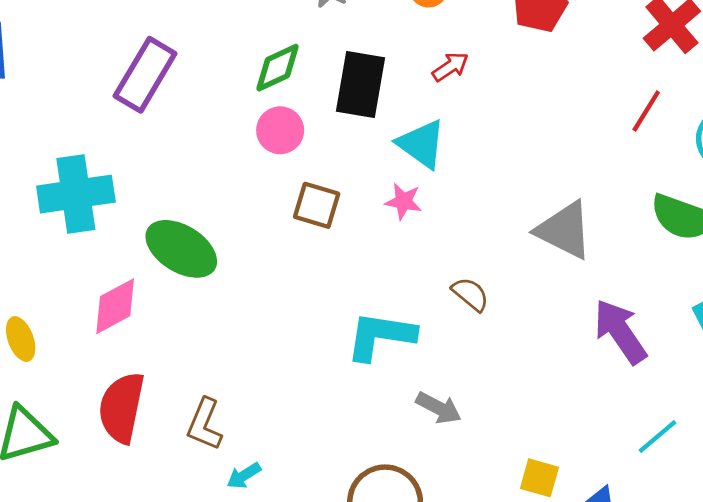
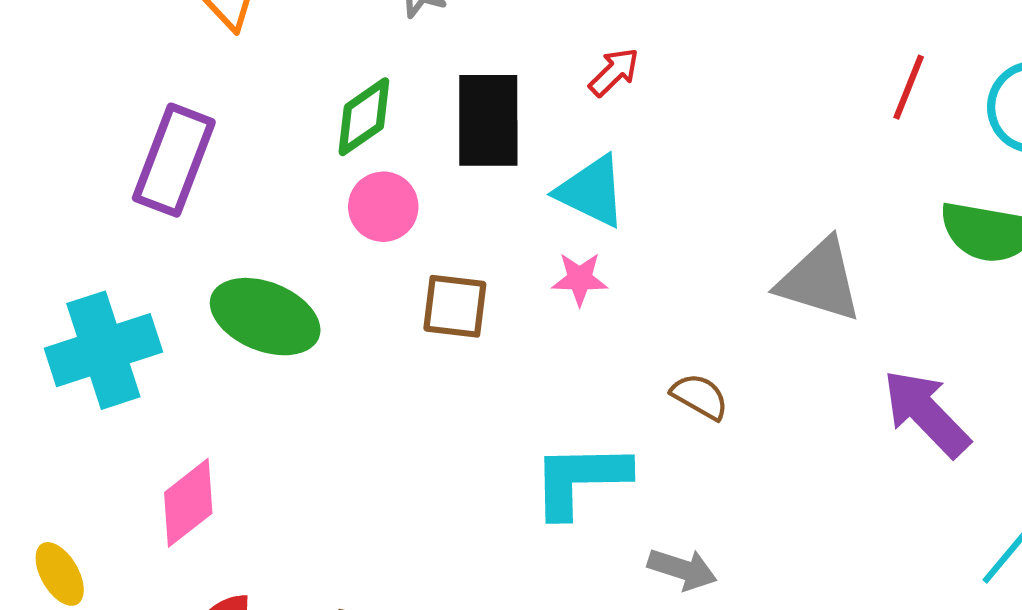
green ellipse: (181, 249) -> (265, 317), moved

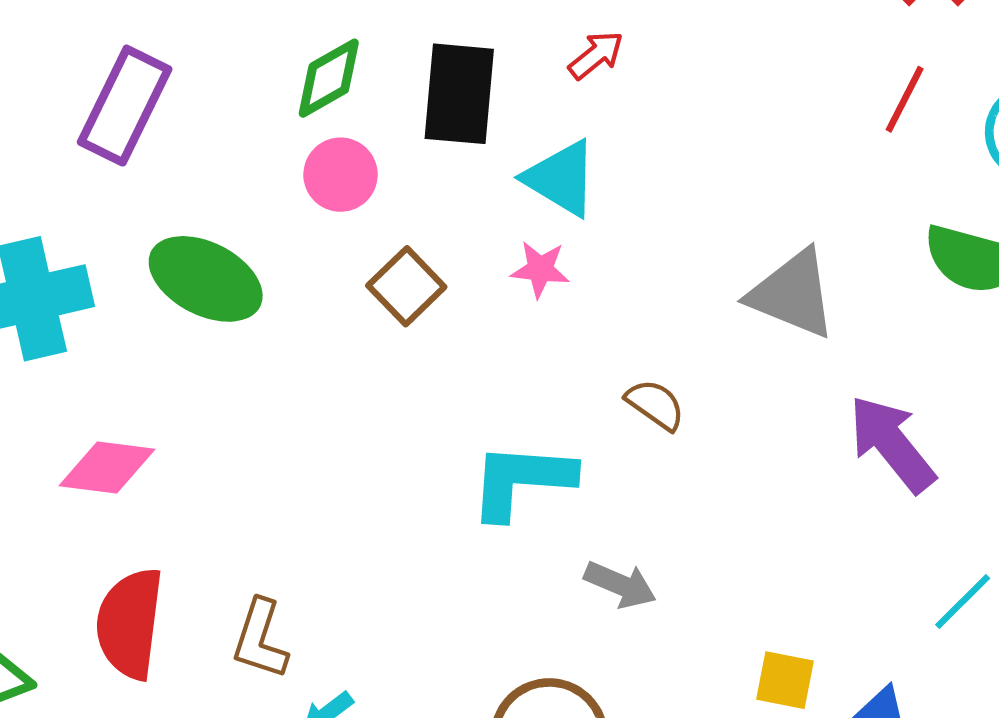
brown square: (455, 306) -> (406, 286), turned 34
pink diamond: (188, 503) -> (107, 467), turned 40

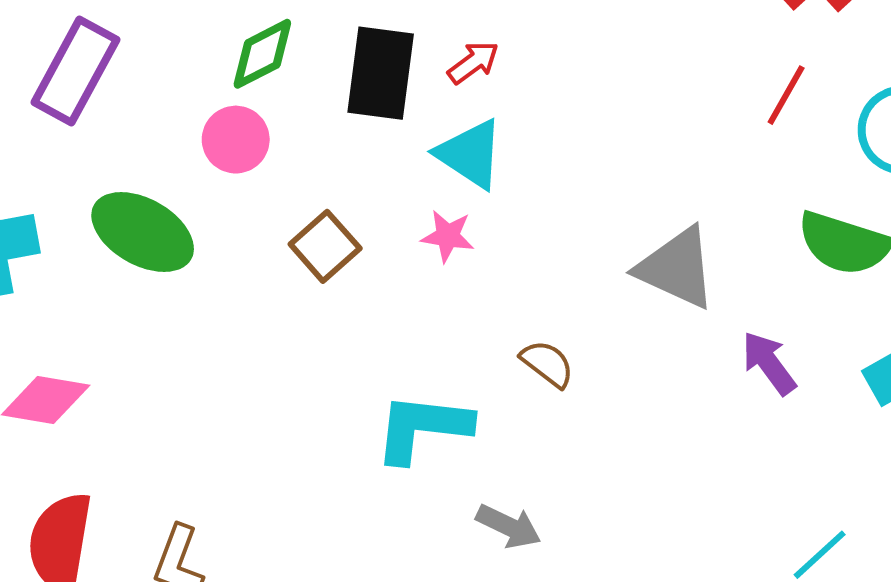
red arrow: (596, 55) -> (473, 62), moved
pink circle: (341, 175) -> (236, 140), moved
purple arrow: (892, 444) -> (769, 363), moved, size x0.7

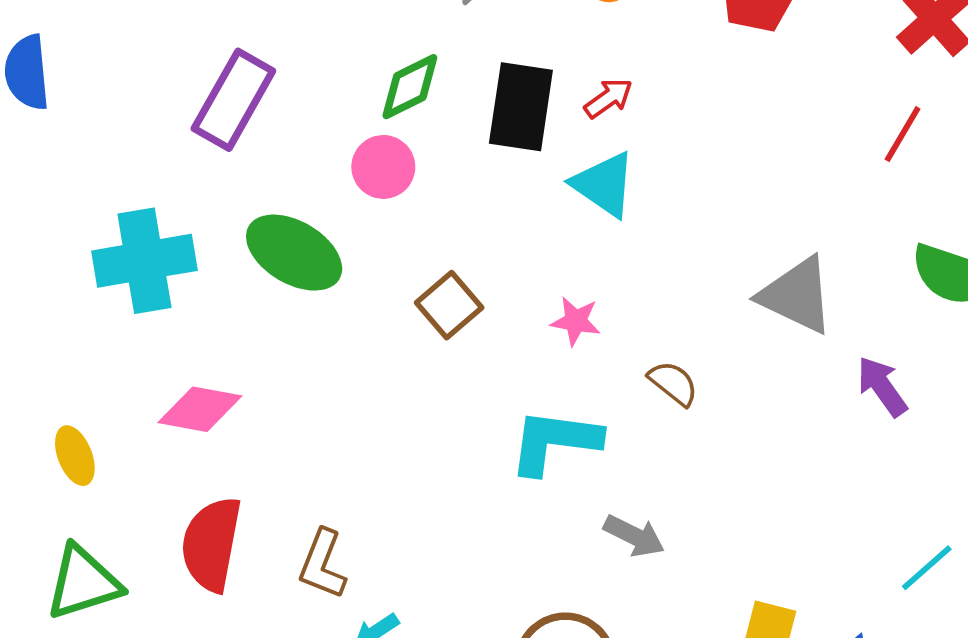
pink star: (448, 236) -> (576, 321), moved
brown square: (325, 246) -> (449, 305), moved

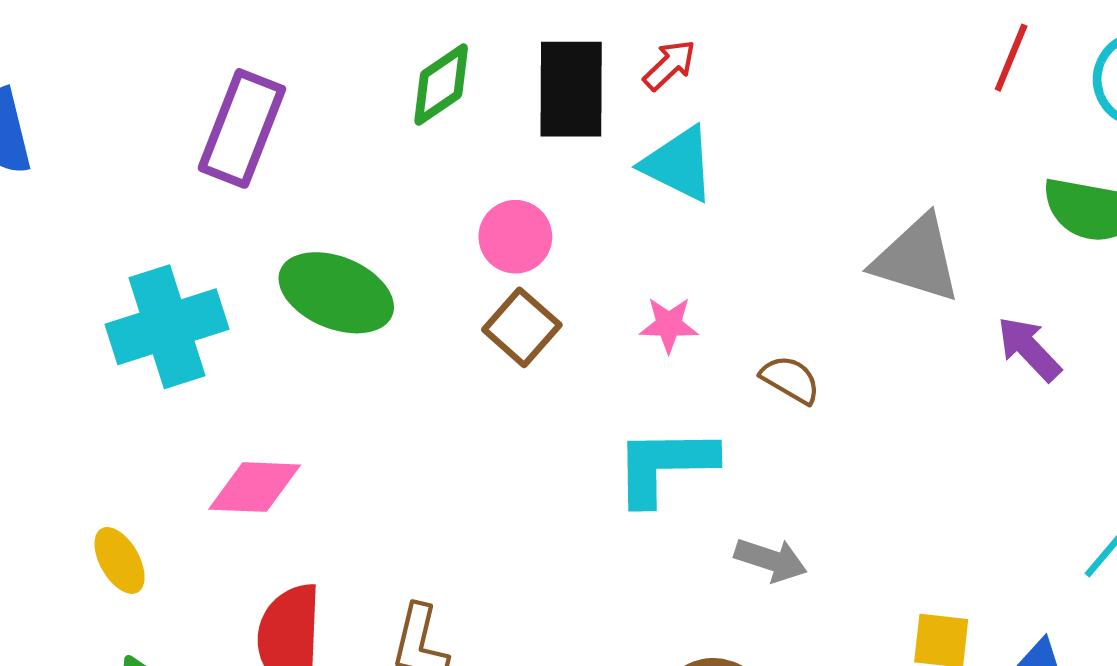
pink circle: (383, 167) -> (515, 237), moved

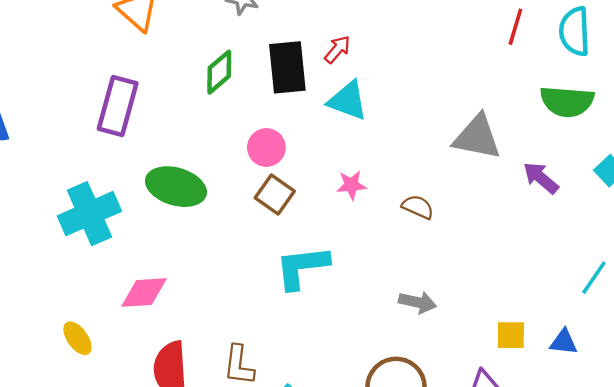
cyan L-shape: (665, 466) -> (302, 267), moved

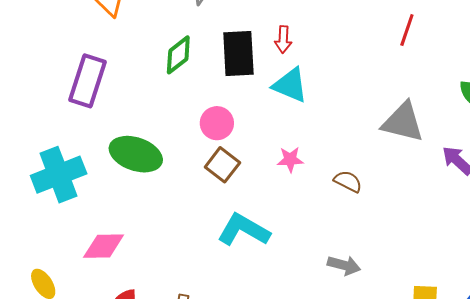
red line: (515, 27) -> (407, 30), moved
red arrow: (337, 49) -> (283, 40), turned 140
cyan L-shape: (302, 267) -> (244, 230), turned 34

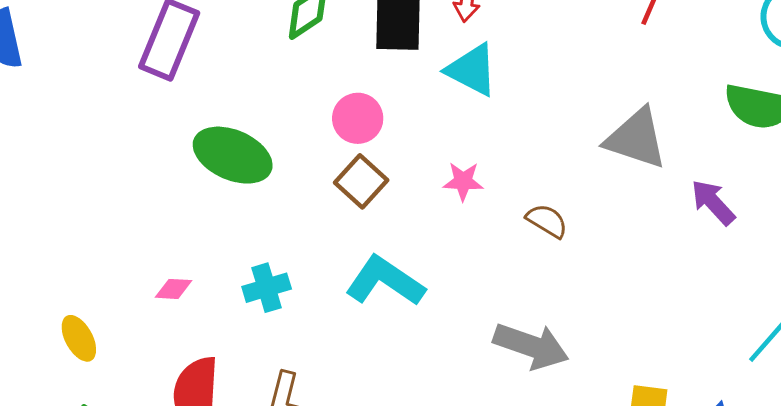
cyan cross: (59, 175) -> (267, 288), moved, size x0.6
pink diamond: (104, 246) -> (174, 289), size x0.6
gray arrow: (344, 265) -> (531, 346), size x1.5

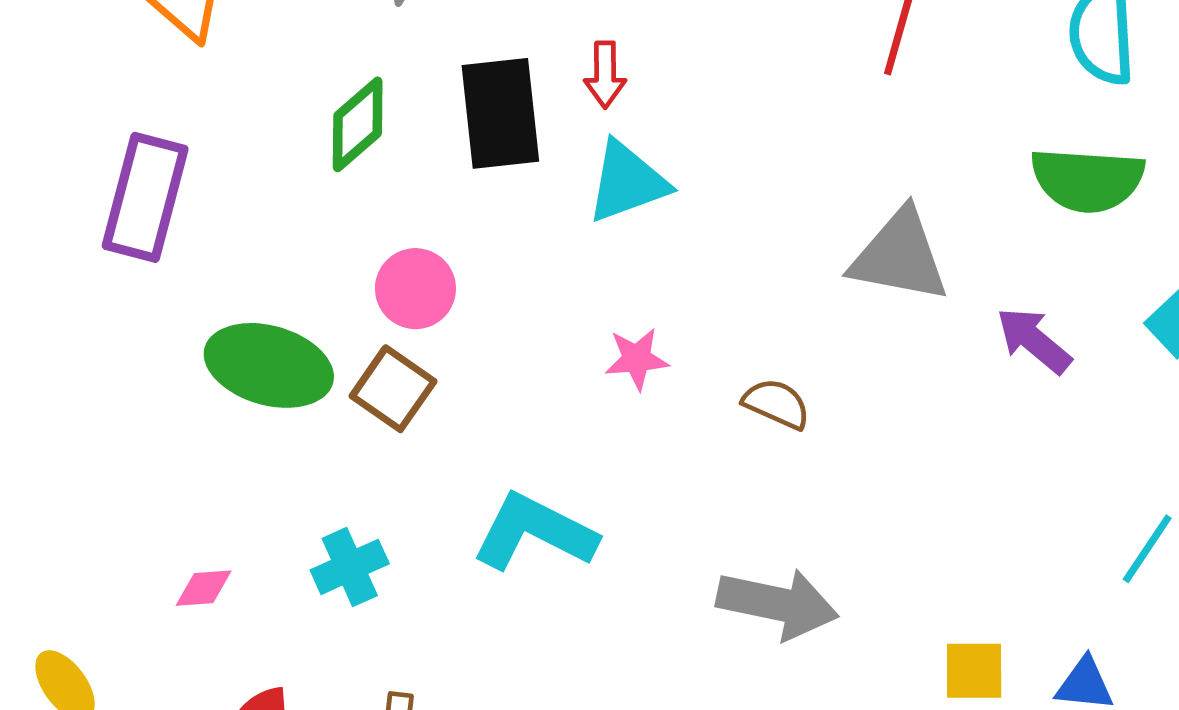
cyan triangle: (472, 70) -> (627, 182), turned -40
pink circle: (358, 118) -> (415, 289), moved
brown square: (361, 181) -> (393, 389), moved

